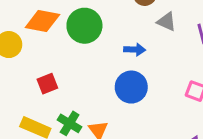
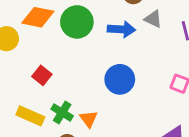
blue arrow: (135, 50) -> (121, 29), moved, size x1.4
red square: (47, 84) -> (42, 75), turned -30

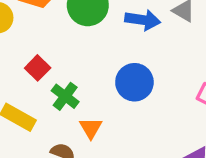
green cross: (62, 112) -> (65, 96), moved

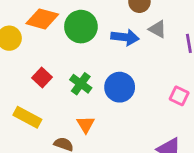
green cross: (65, 96) -> (81, 84), moved

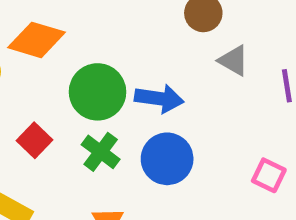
green circle: (81, 27) -> (98, 92), moved
blue arrow: (125, 37) -> (159, 98), moved

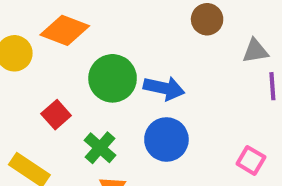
gray triangle: (234, 61) -> (255, 51), moved, turned -44
green cross: (101, 152) -> (100, 148), moved

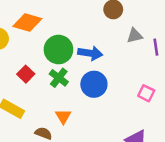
gray triangle: (255, 51) -> (135, 36), moved
green cross: (100, 148) -> (59, 78), moved

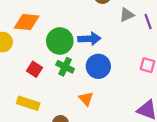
orange triangle: (63, 116) -> (86, 99), moved

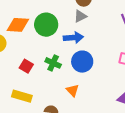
gray triangle: (127, 15) -> (80, 16), moved
green circle: (60, 41) -> (46, 25), moved

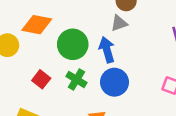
green circle: (46, 25) -> (73, 44), moved
blue arrow: (73, 38) -> (107, 50), turned -108

